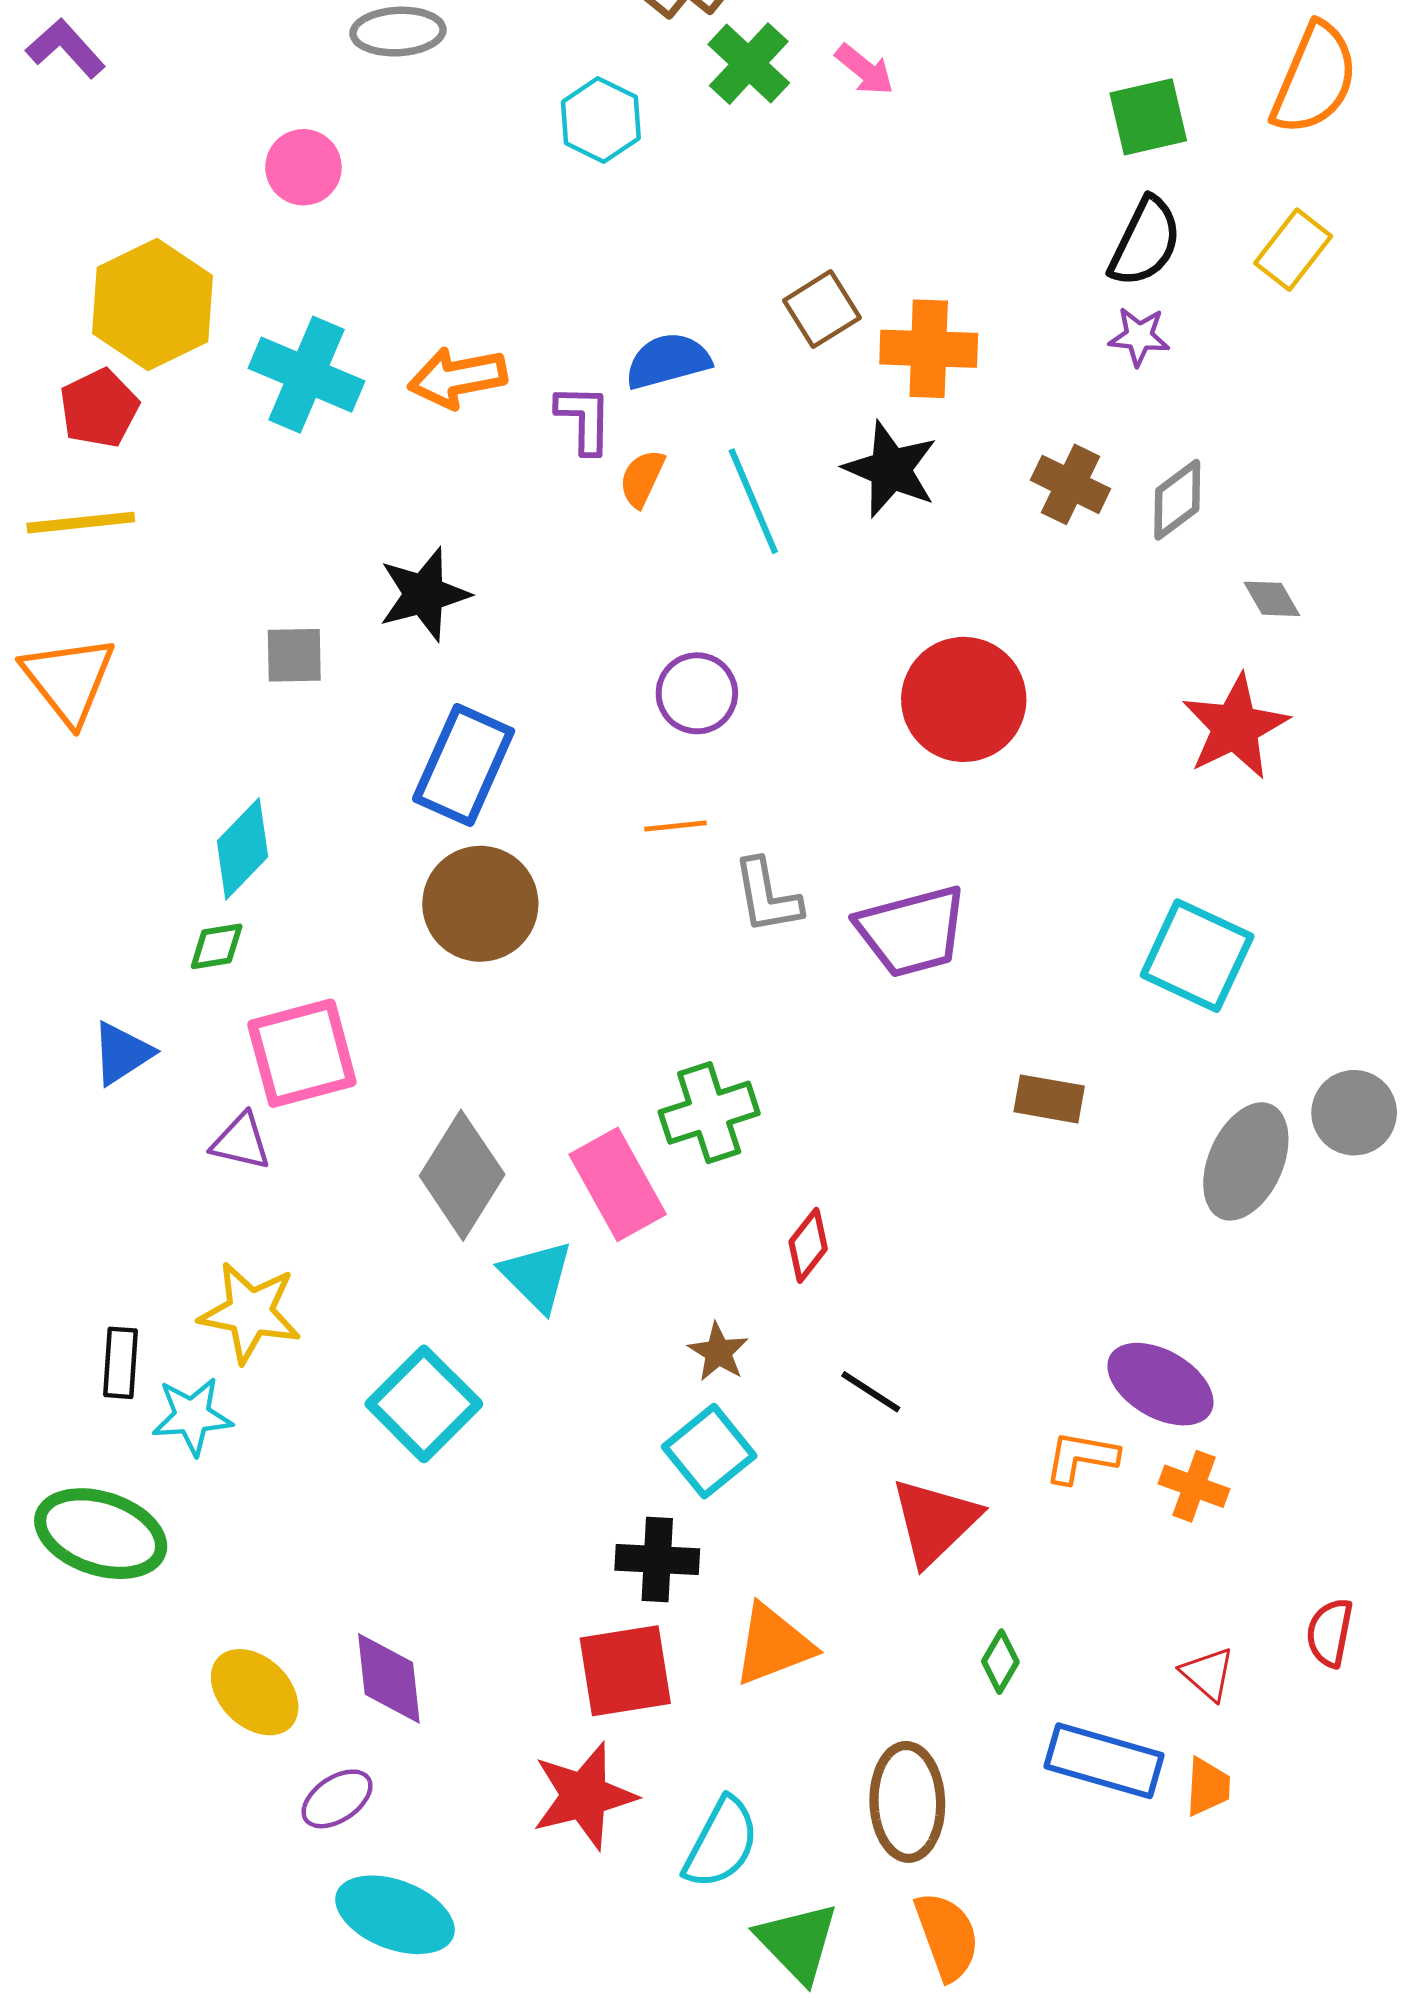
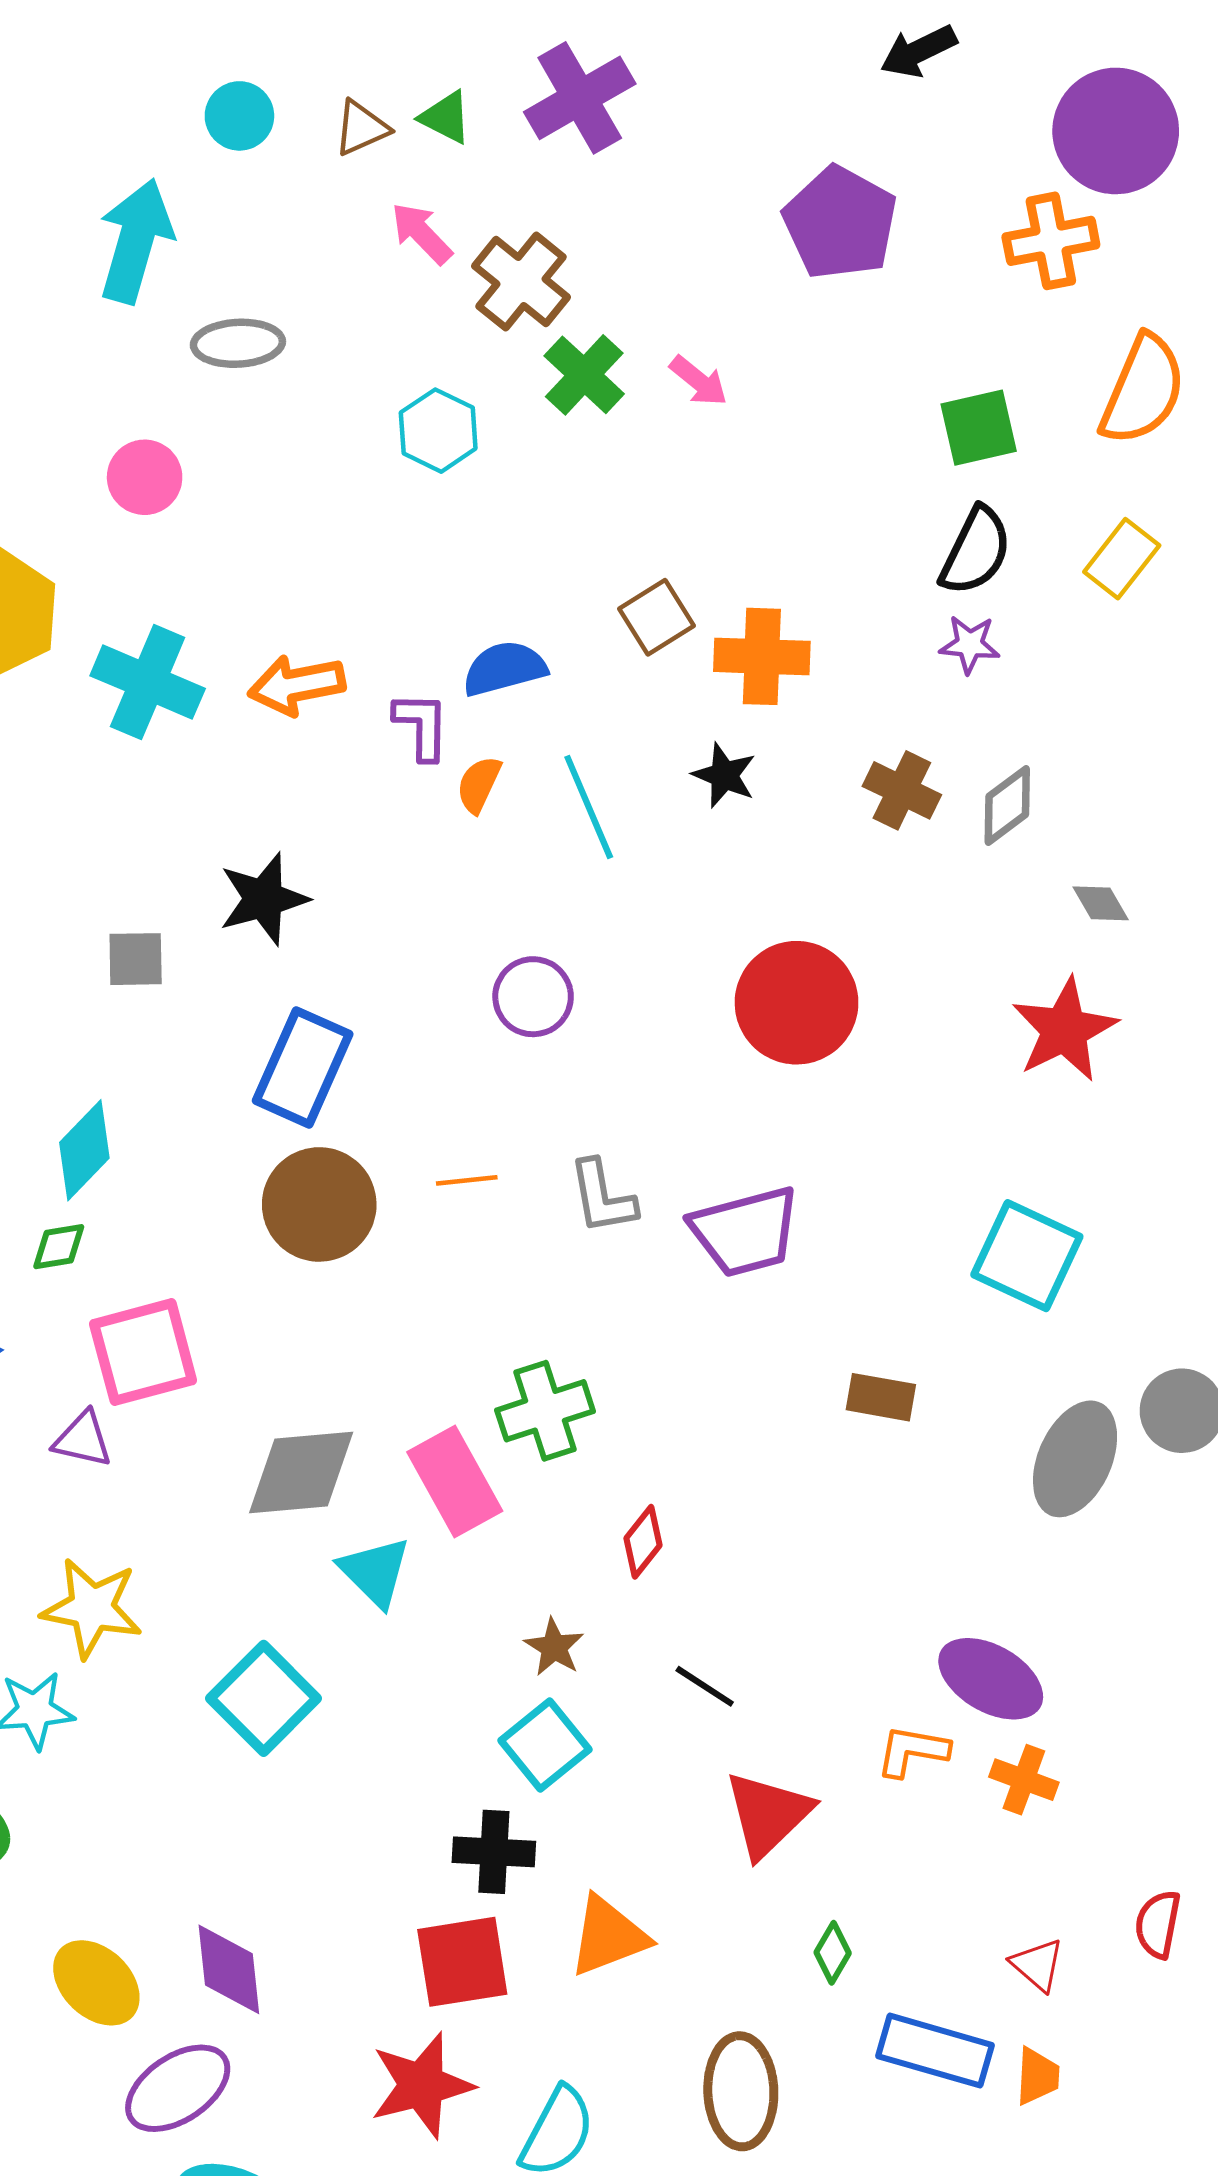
black star: (891, 469) -> (724, 775), size x0.7
orange line: (676, 826) -> (467, 1180), moved
gray diamond: (462, 1175) -> (301, 1472), turned 53
purple ellipse: (337, 1799) -> (178, 2088), size x1.5

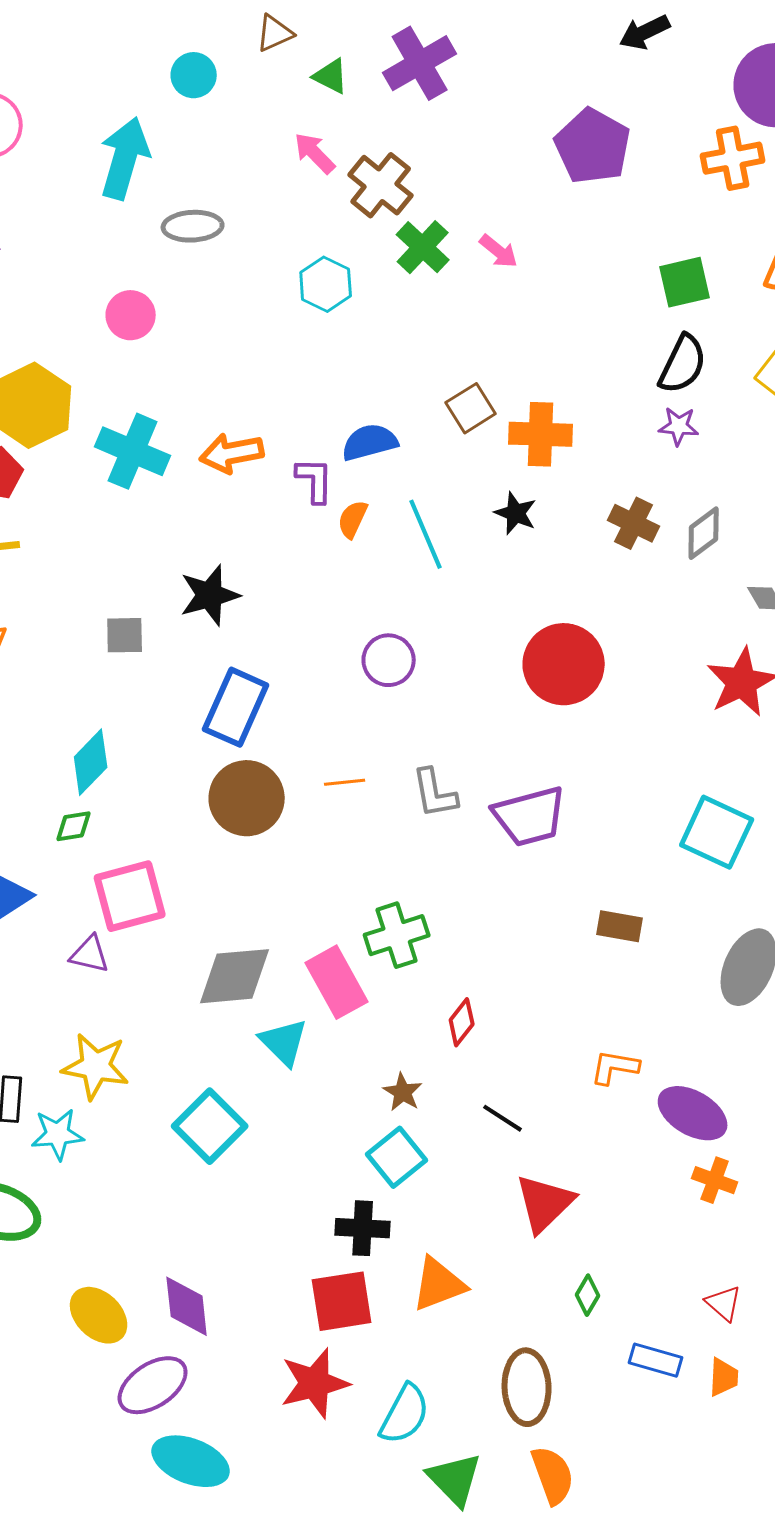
brown triangle: (361, 128) -> (275, 33), moved
orange L-shape: (912, 1751) -> (615, 1067), moved
blue rectangle: (935, 2051) -> (656, 1360), size x0.7

